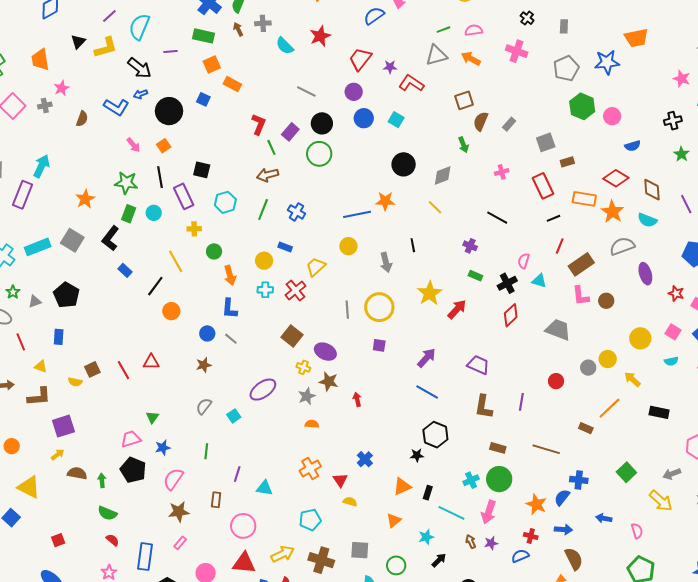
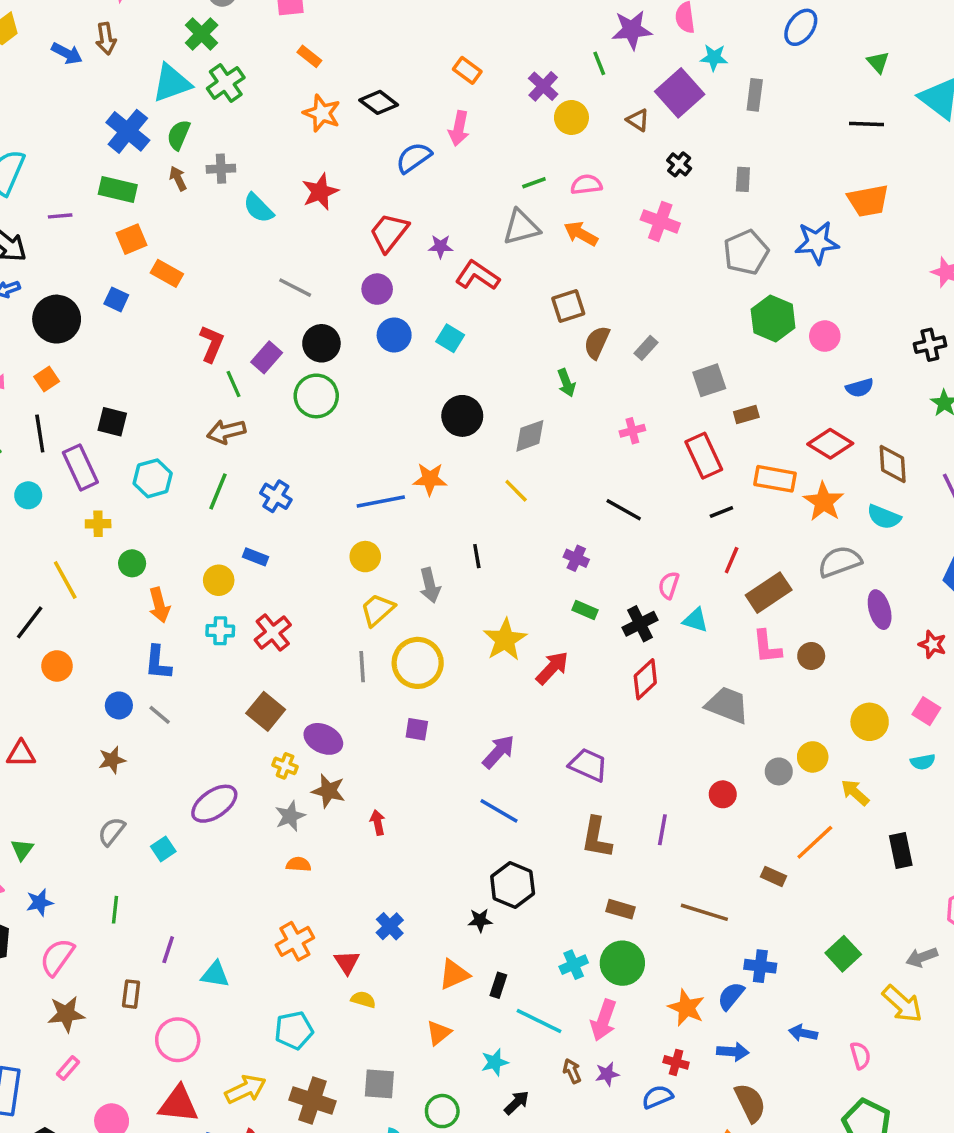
yellow trapezoid: (316, 267) -> (378, 610), moved
black rectangle: (659, 412) -> (901, 850), turned 66

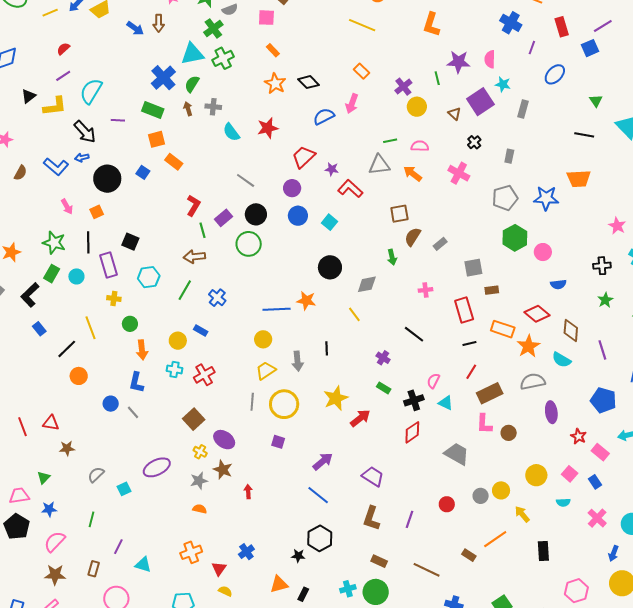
brown star: (112, 760) -> (67, 448), moved

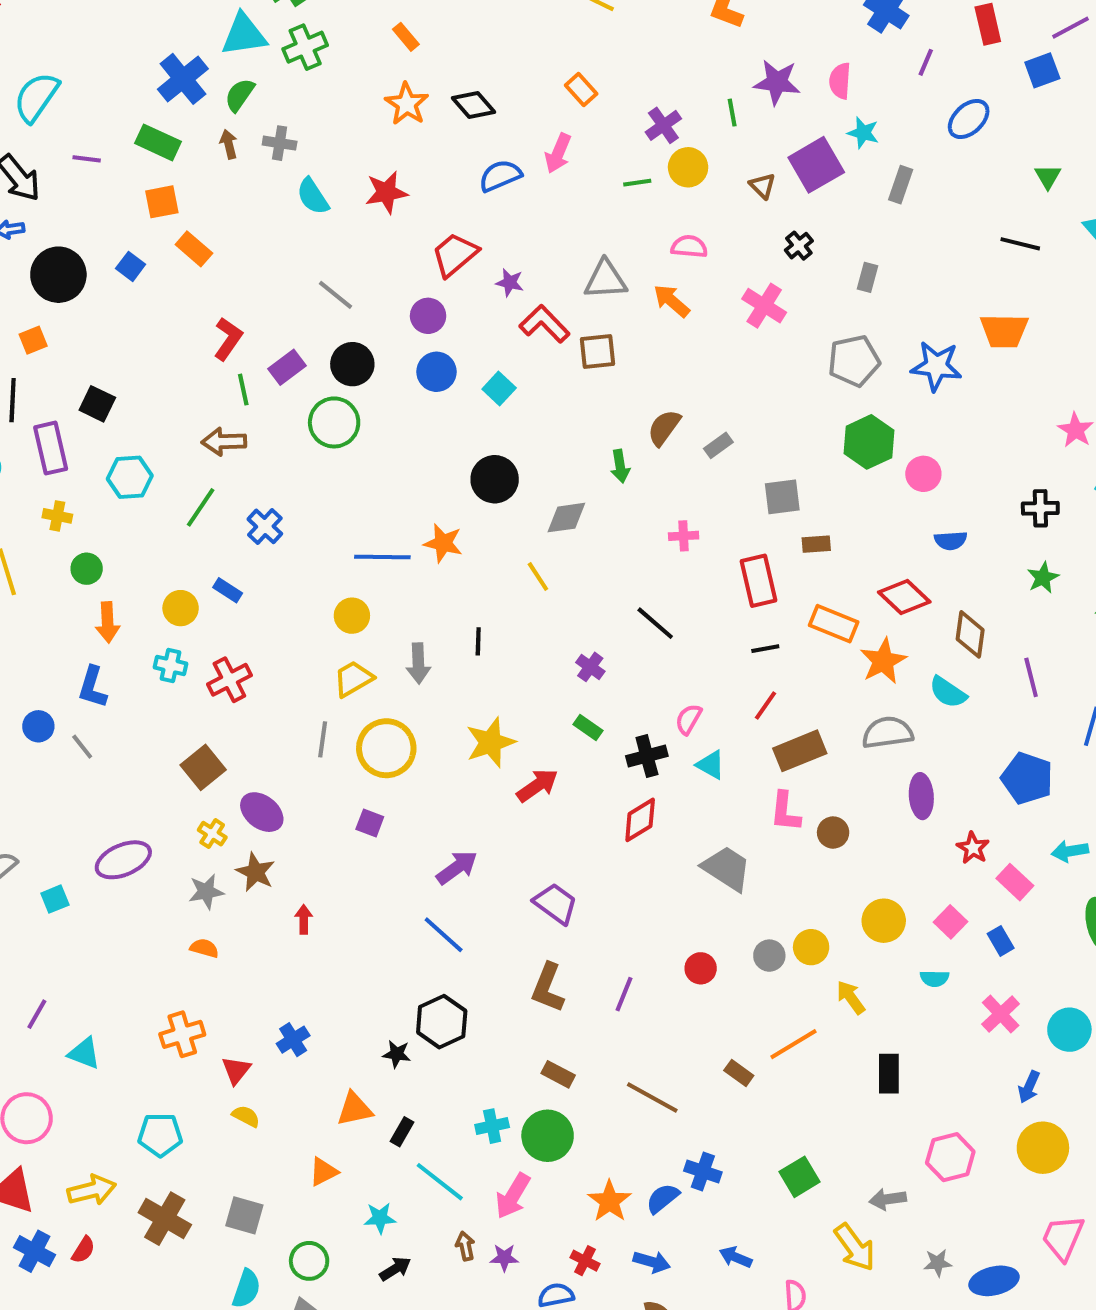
green line: (390, 141) -> (637, 183), moved
brown square: (399, 214) -> (598, 352), moved

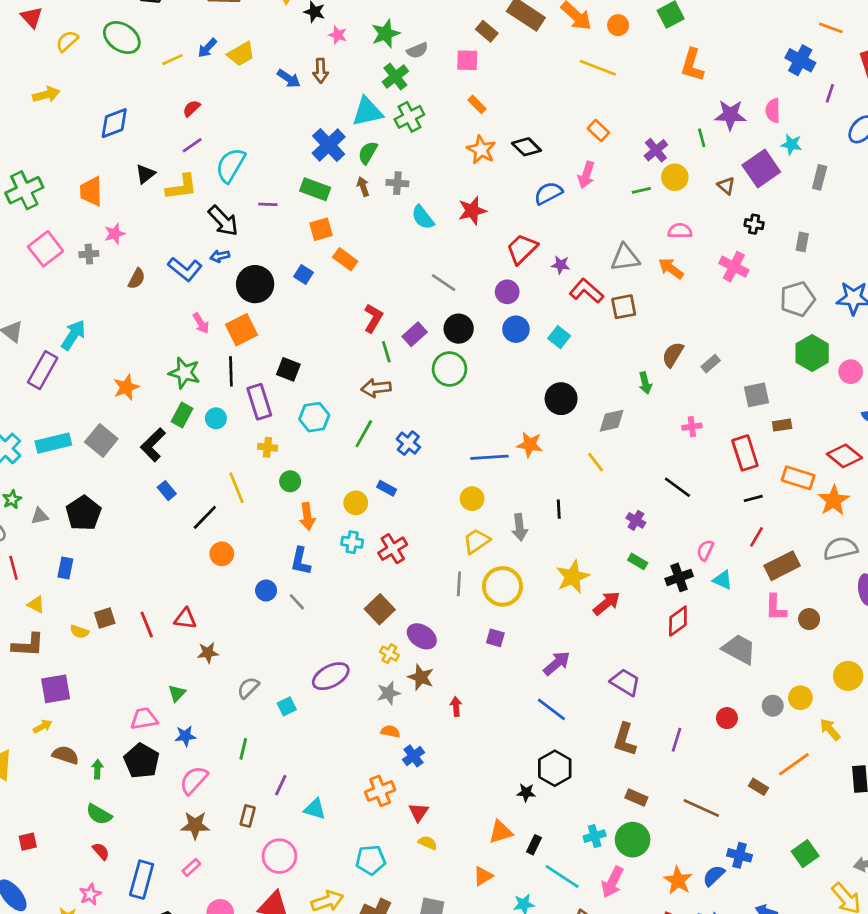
black cross: (799, 246) -> (754, 224), turned -36
orange square: (33, 340) -> (242, 330), size x1.6
blue cross: (293, 1040) -> (414, 756), moved

